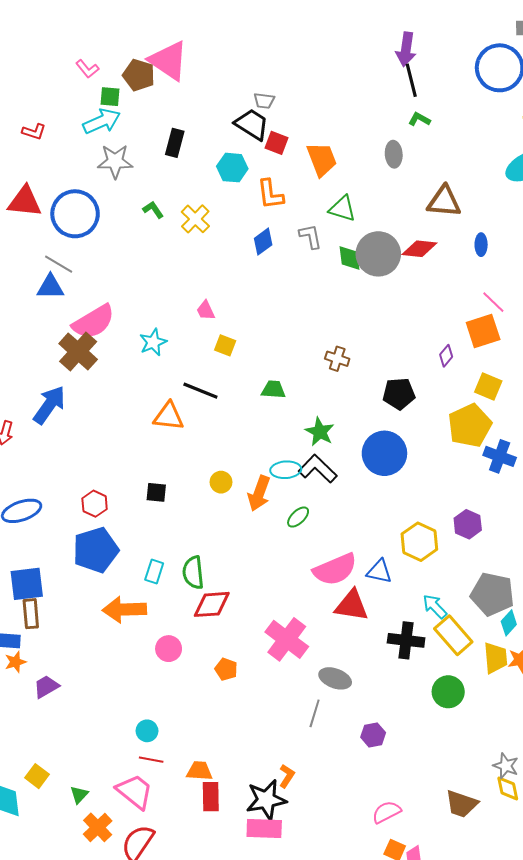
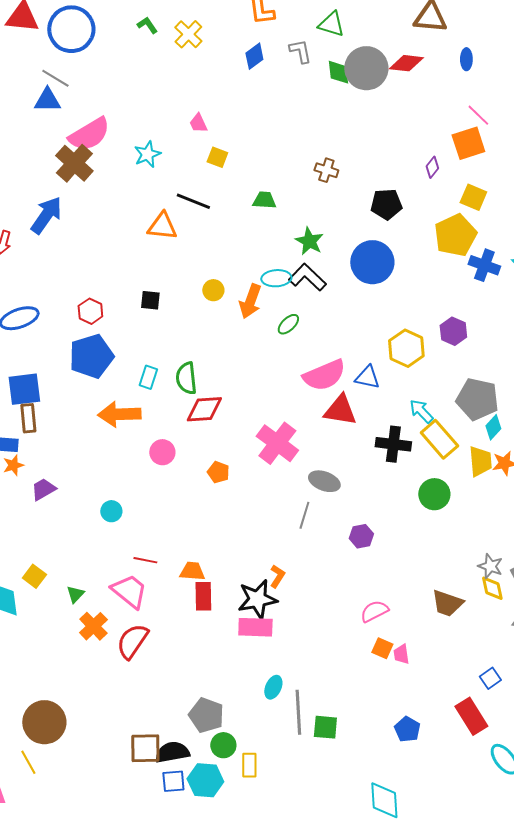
cyan circle: (147, 731) -> (111, 511), moved

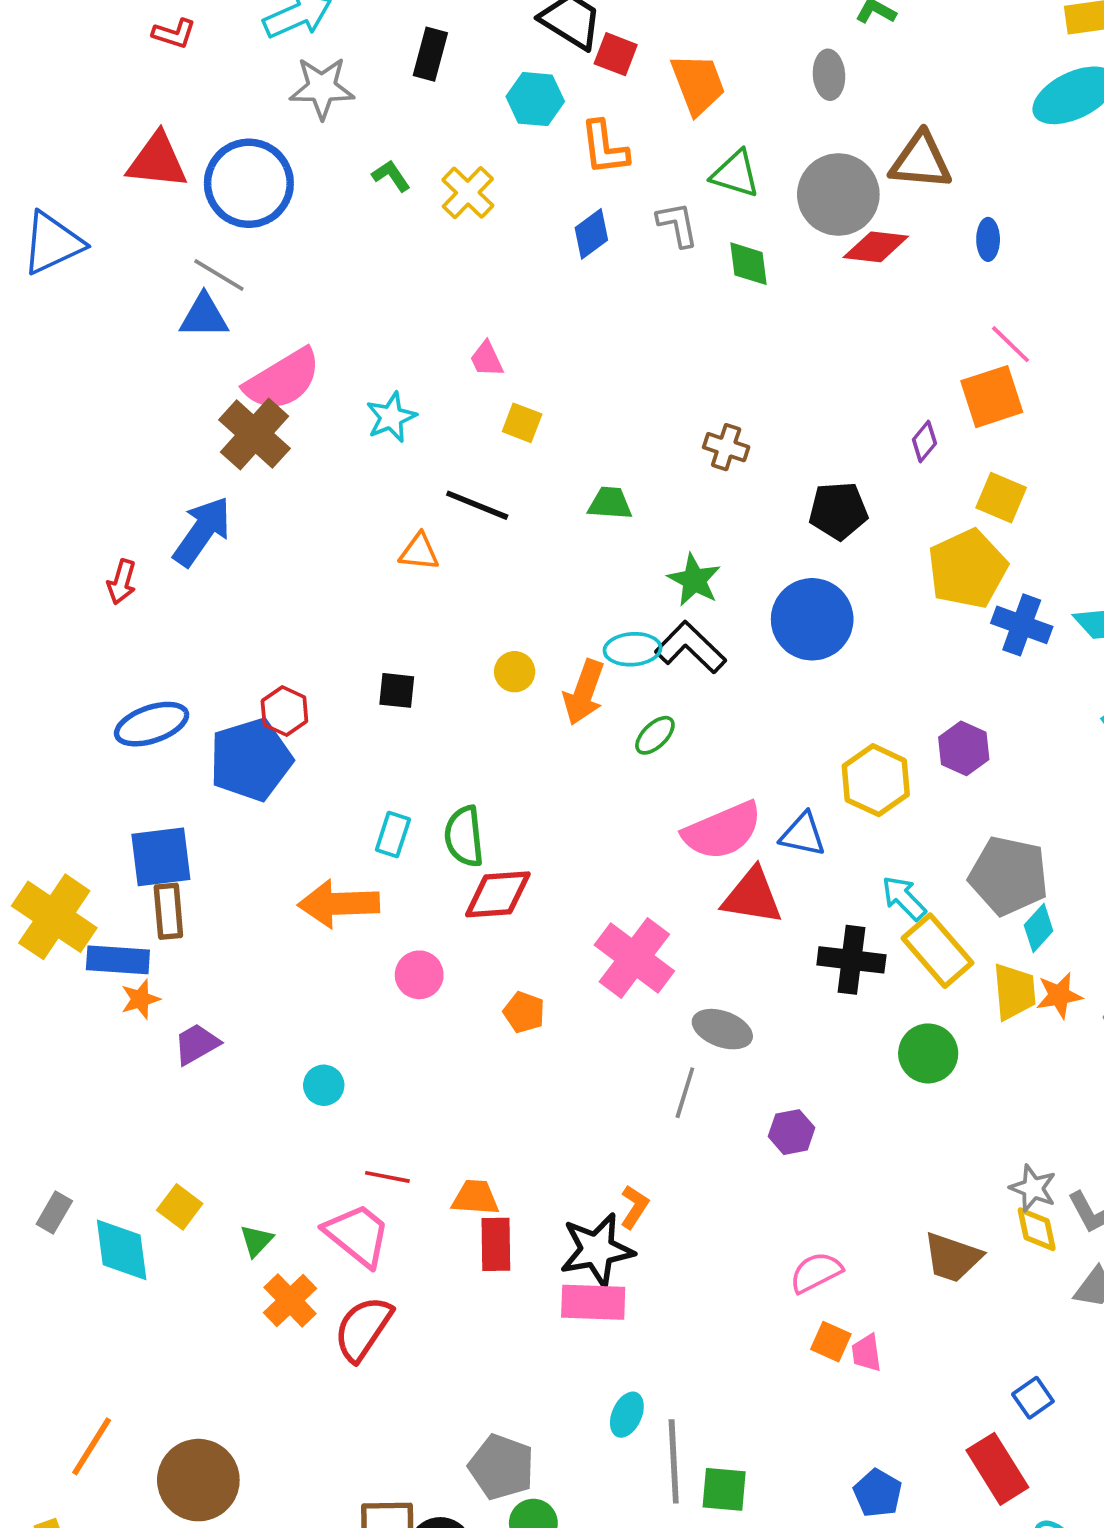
gray circle: (366, 68) -> (838, 195), moved
orange triangle: (162, 226) -> (419, 552), size x0.7
blue pentagon: (91, 356) -> (251, 760), moved

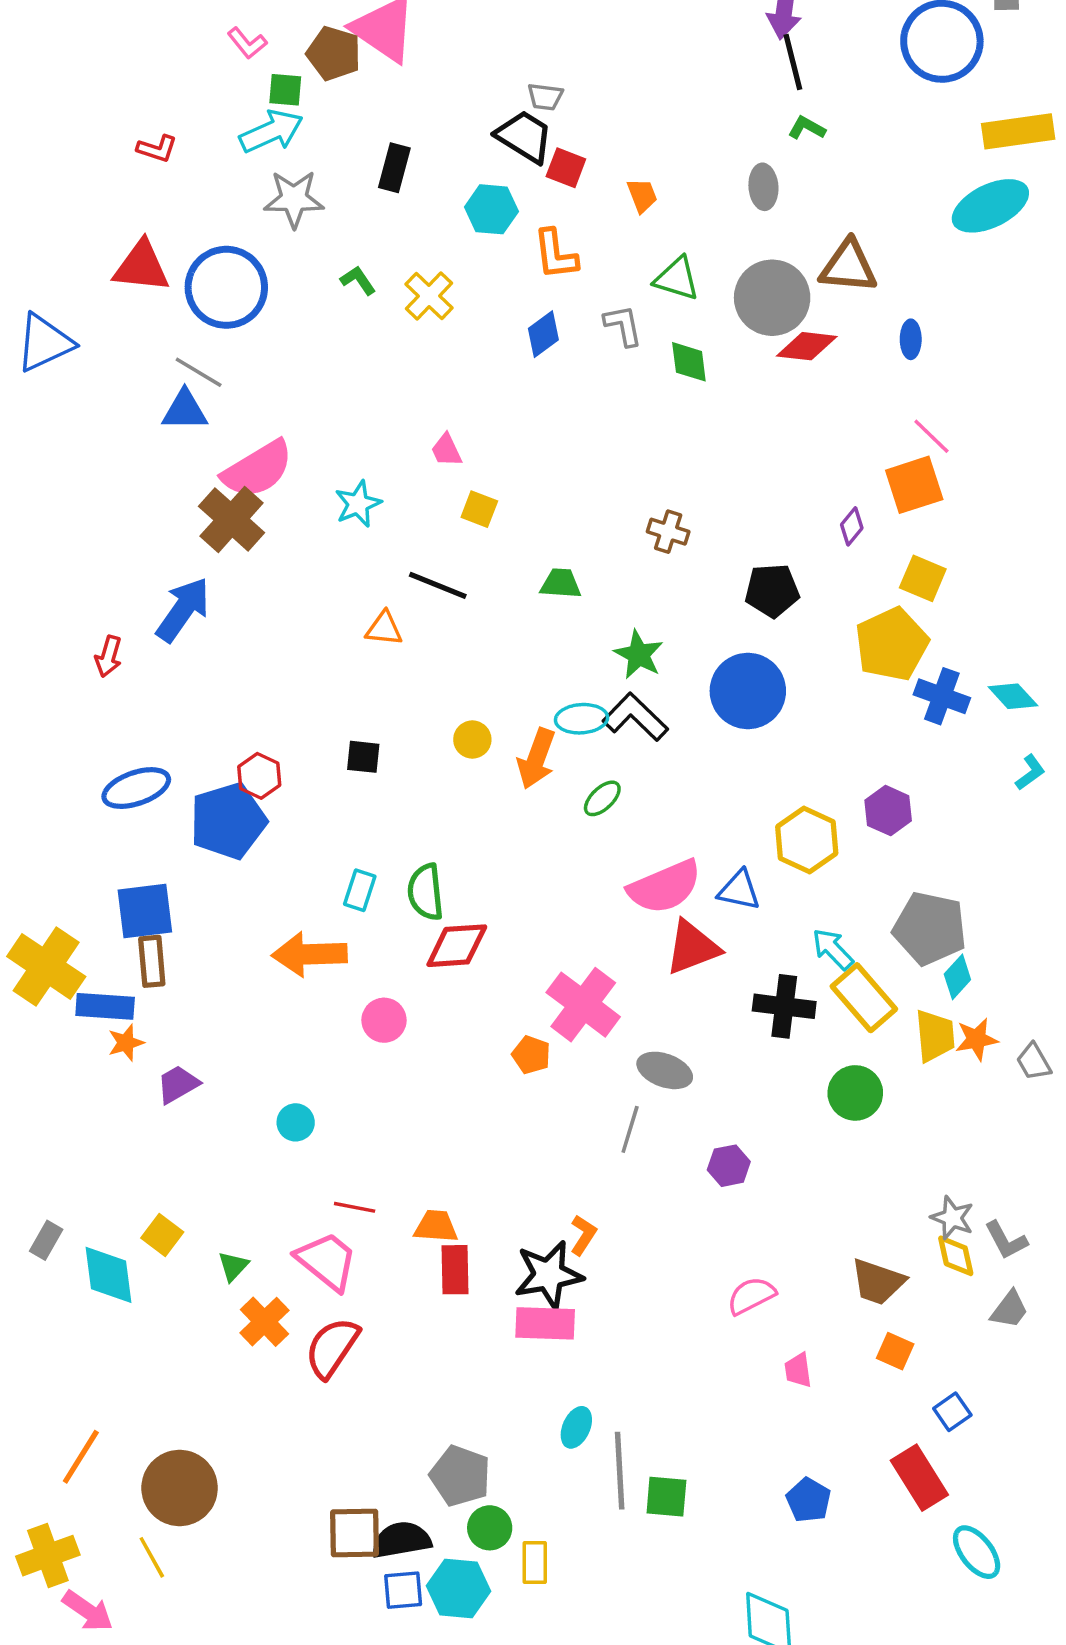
orange trapezoid: (698, 84) -> (642, 195), size x0.6
red triangle: (752, 896) -> (692, 947), turned -30
orange pentagon: (524, 1012) -> (531, 1055), moved
orange square: (831, 1342) -> (895, 1351), moved

